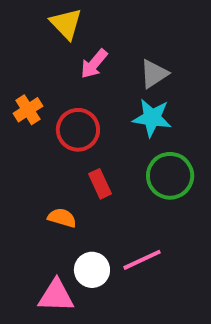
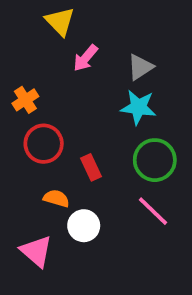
red circle: (78, 130) -> (44, 144), moved
pink line: (142, 260) -> (153, 211), moved, turned 69
white circle: (92, 270) -> (84, 226), moved
pink triangle: (56, 296) -> (36, 251), moved, turned 39

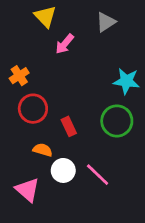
gray triangle: (140, 67) -> (106, 22), moved
cyan star: (138, 107) -> (126, 81), moved
pink line: (153, 211) -> (98, 175), moved

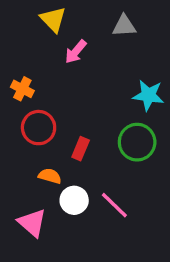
gray triangle: (106, 22) -> (124, 26), turned 30
orange cross: (19, 76) -> (22, 89), turned -30
red rectangle: (69, 126) -> (81, 149), turned 48

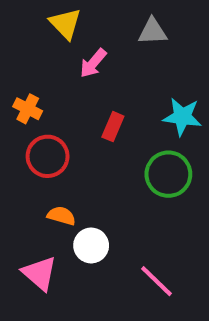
red rectangle: (81, 149) -> (113, 127), moved
pink line: (114, 205) -> (157, 281), moved

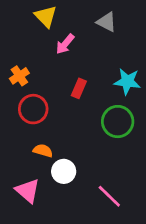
gray triangle: (153, 31) -> (107, 22), turned 30
orange cross: (28, 109) -> (19, 76), turned 30

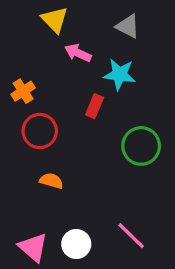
pink arrow: (65, 44) -> (78, 53), turned 75
cyan star: (127, 81) -> (119, 74), moved
white circle: (64, 171) -> (76, 244), moved
pink triangle: (28, 191) -> (33, 247), moved

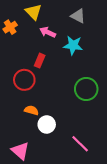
orange cross: (23, 91) -> (10, 27), moved
red rectangle: (95, 106) -> (40, 61), moved
white circle: (76, 244) -> (47, 124), moved

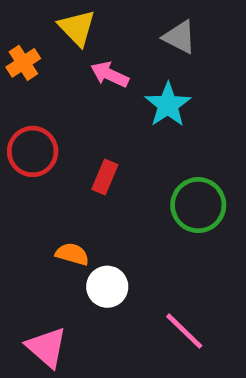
cyan star: (73, 45) -> (168, 105), turned 30
red rectangle: (40, 61) -> (105, 177), moved
red circle: (24, 80) -> (33, 151), moved

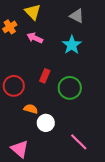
pink arrow: (110, 74) -> (35, 38), moved
red circle: (33, 151) -> (14, 86), moved
green circle: (198, 205) -> (70, 88), moved

